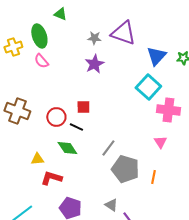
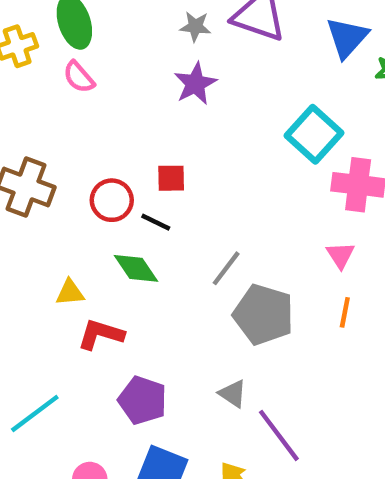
blue triangle: (156, 56) -> (347, 37), moved
orange line: (153, 177) -> (345, 312), moved

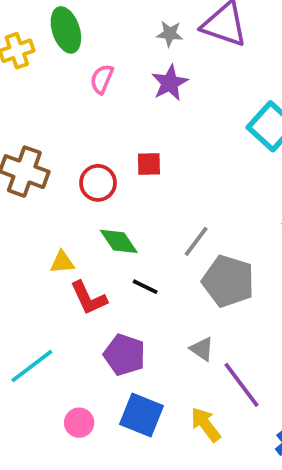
pink semicircle: (79, 77) -> (102, 79), moved, turned 64
black line: (156, 222) -> (145, 287), moved
red L-shape: (101, 334) -> (89, 298), turned -132

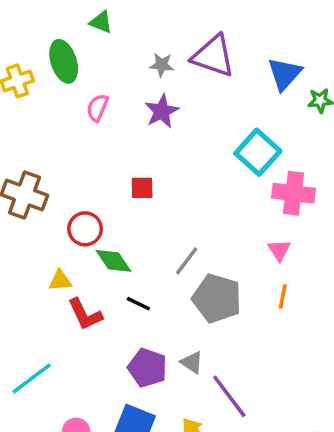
red circle: (98, 183) -> (85, 229), moved
purple pentagon: (124, 355) -> (147, 368), moved

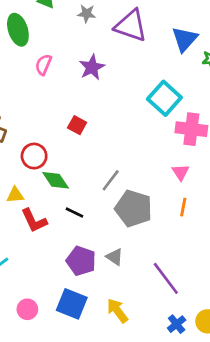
gray star: (162, 65) -> (86, 14), moved
red square: (142, 188) -> (77, 125), turned 30
purple line: (229, 396) -> (166, 278), moved

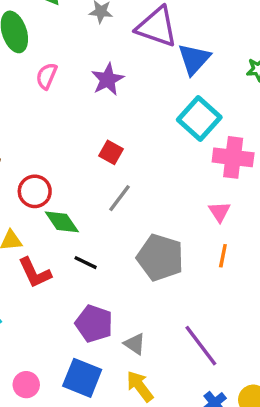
blue triangle: (185, 39) -> (194, 59), moved
red square: (77, 125) -> (111, 152), moved
gray line: (111, 180) -> (119, 198), moved
gray triangle: (115, 257) -> (135, 344), moved

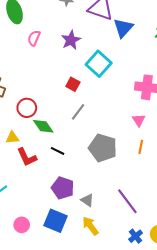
cyan square: (199, 118) -> (99, 64), moved

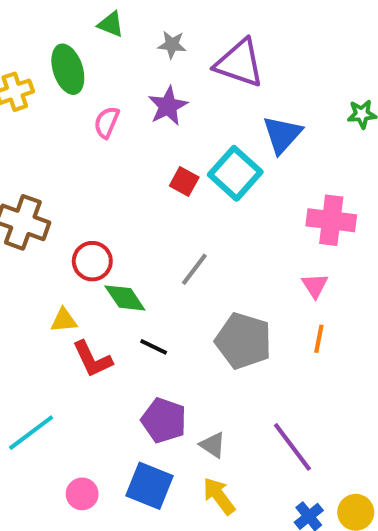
blue triangle: (123, 28) -> (282, 135), moved
purple star: (71, 40) -> (168, 106), moved
red square: (73, 84) -> (184, 182), moved

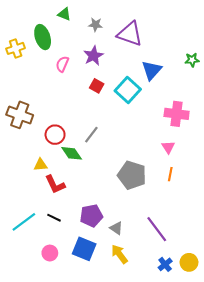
red square: (184, 182) -> (97, 86), moved
gray line: (194, 269) -> (91, 135), moved
black line: (154, 347) -> (54, 218), moved
purple pentagon: (164, 420) -> (91, 216), turned -30

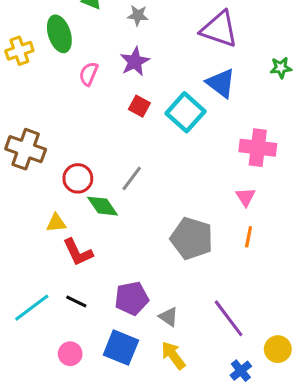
purple triangle: (130, 34) -> (219, 29), moved
blue triangle: (152, 70) -> (221, 83), turned -35
yellow circle: (189, 262) -> (278, 349), moved

